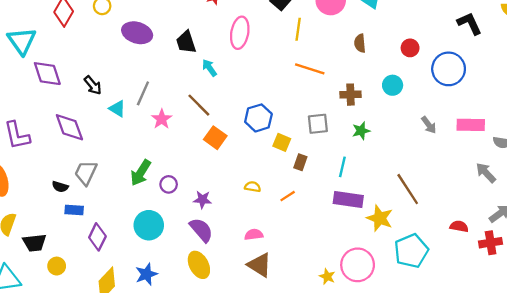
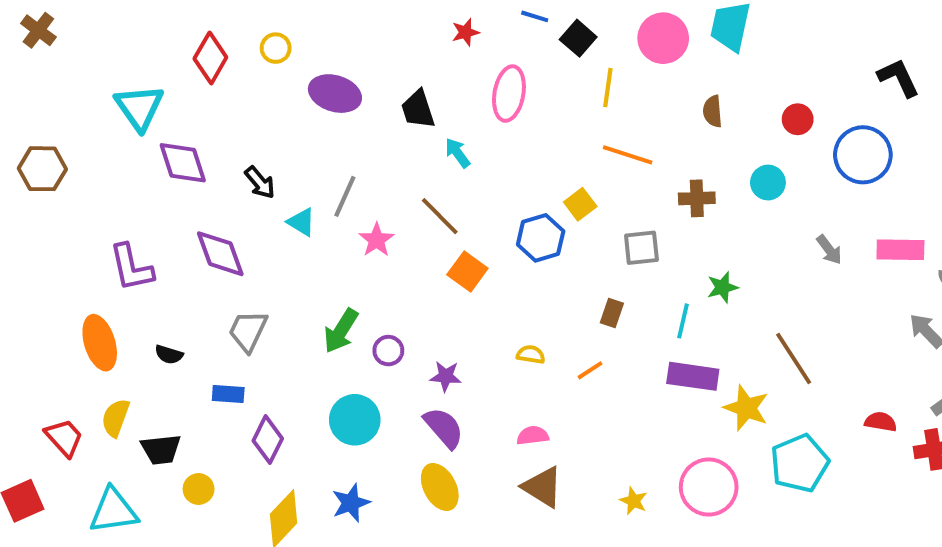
green star: (361, 131) -> (722, 287), moved
yellow square: (282, 142) -> (580, 204), moved, turned 30
black semicircle: (60, 187) -> (169, 355), moved
yellow star: (327, 277) -> (634, 501), moved

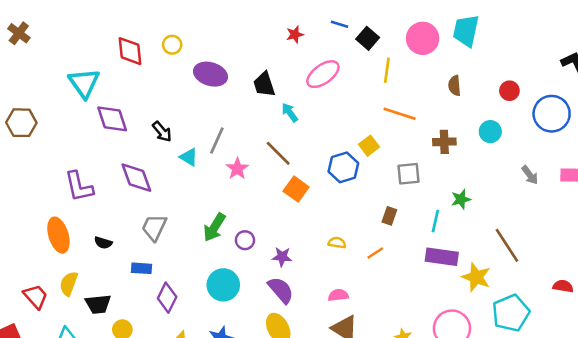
red diamond: (210, 58) -> (130, 51), turned -36
pink ellipse: (509, 94) -> (323, 74), turned 44

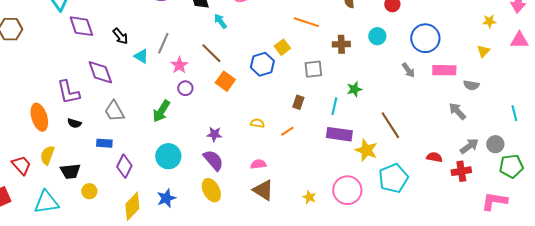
blue circle: (552, 114) -> (425, 38), moved
purple L-shape: (79, 187) -> (68, 92), moved
gray trapezoid: (154, 227) -> (114, 111), turned -55
purple circle: (245, 240) -> (185, 88), moved

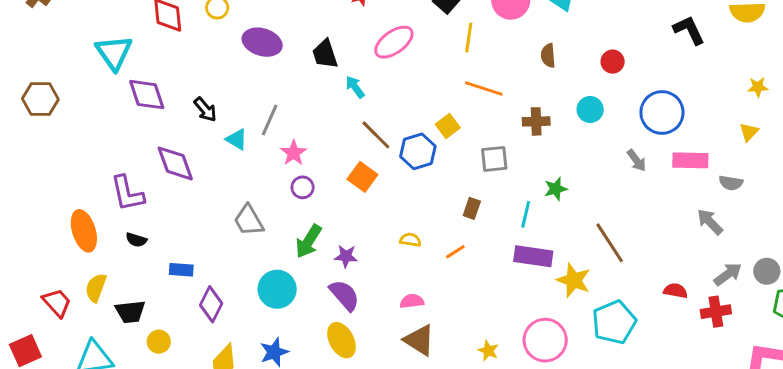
brown line: (211, 53) -> (376, 135), moved
gray trapezoid: (114, 111) -> (249, 220), moved
green arrow: (161, 111) -> (309, 241), moved

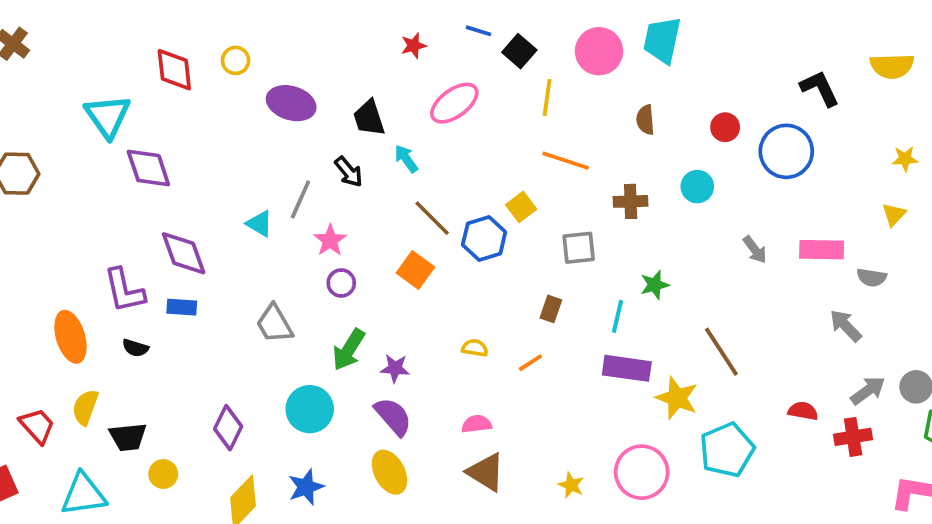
black arrow: (205, 109) -> (349, 172), moved
blue circle: (662, 112) -> (786, 151), moved
blue rectangle: (181, 270) -> (182, 307), moved

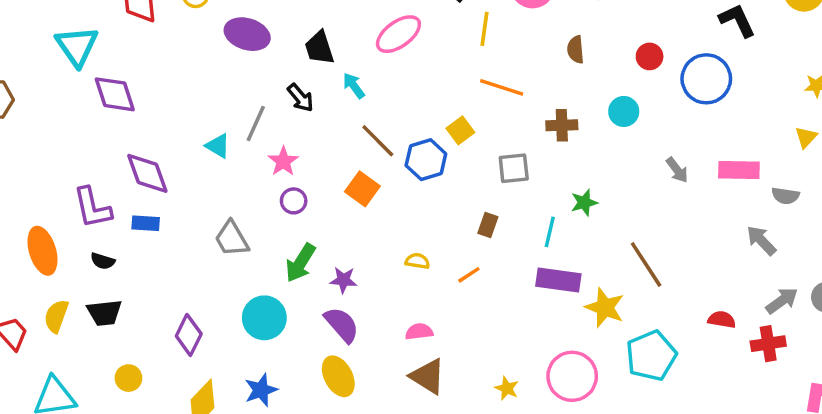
black trapezoid: (128, 437) -> (104, 313), moved

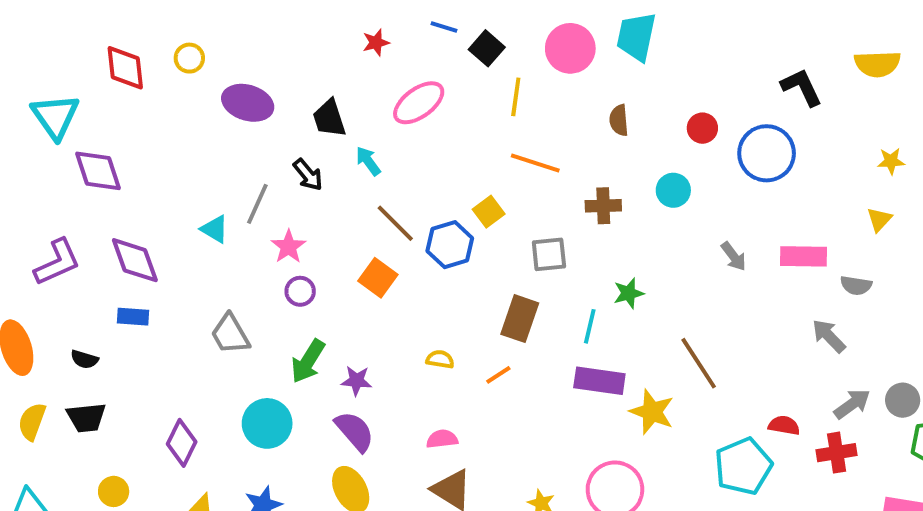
purple L-shape: (92, 208) -> (57, 262), moved, turned -102
brown rectangle: (488, 225) -> (520, 319), size x1.6
cyan pentagon: (651, 356) -> (743, 466), moved

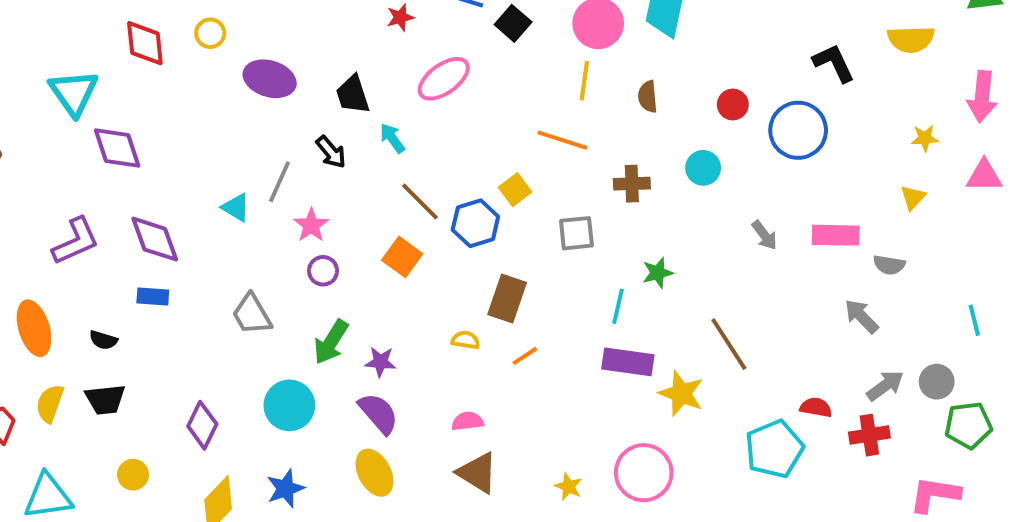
yellow line: (516, 97) -> (584, 81), moved
brown rectangle: (520, 319) -> (507, 298), moved

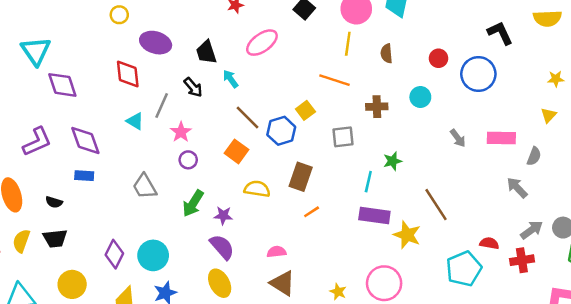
red diamond: (145, 43) -> (128, 74), moved
gray semicircle: (889, 265) -> (534, 156), turned -78
yellow semicircle: (466, 340) -> (257, 189), moved, size x1.5
cyan circle: (289, 405) -> (153, 255), moved
yellow circle: (133, 475) -> (72, 284), size x1.5

